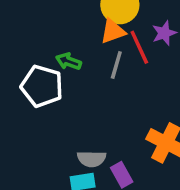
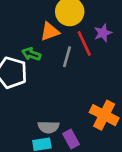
orange triangle: (113, 31) -> (50, 32), moved

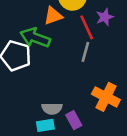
green arrow: (31, 54) -> (35, 38), size x1.6
gray line: (67, 57) -> (85, 52), moved

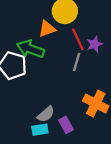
purple star: (105, 17) -> (94, 44), moved
gray semicircle: (52, 109) -> (46, 114), turned -42

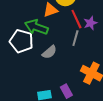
gray semicircle: (46, 114) -> (49, 52), moved

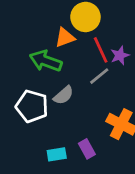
gray line: (75, 38) -> (99, 76), turned 35
white pentagon: (21, 41) -> (32, 106), moved

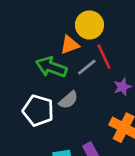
purple star: (120, 55) -> (122, 87), moved
gray line: (99, 76) -> (87, 67), moved

